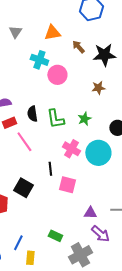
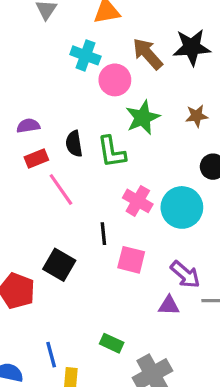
brown arrow: (78, 47) -> (148, 54), moved, size x1.5
brown star: (98, 88) -> (197, 116), moved
green star: (84, 119) -> (143, 118), moved, size x1.5
purple arrow: (100, 234) -> (185, 274), moved
blue line: (18, 243) -> (51, 355), turned -42

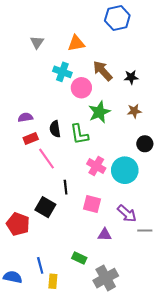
black star: (192, 47) -> (131, 77), moved, size x0.6
black line: (103, 234) -> (66, 187), moved
purple triangle: (169, 306) -> (105, 235), moved

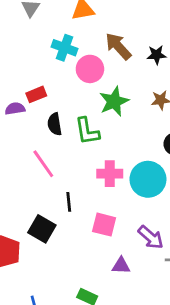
red rectangle: (31, 138) -> (36, 94), moved
pink cross: (96, 166) -> (110, 174), turned -30

